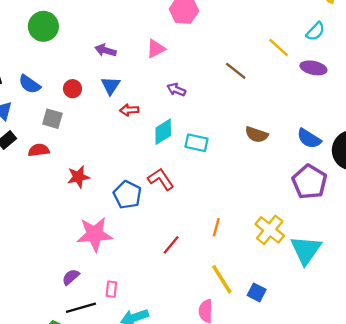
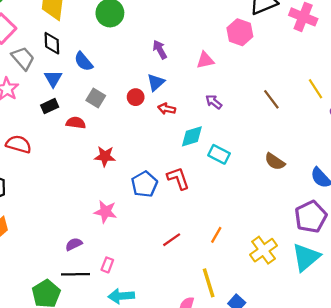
purple arrow: (105, 50) -> (160, 49), turned 30
red circle: (72, 89) -> (136, 97), moved
pink star: (95, 234) -> (105, 212), size x0.7
cyan triangle: (306, 250) -> (306, 257), moved

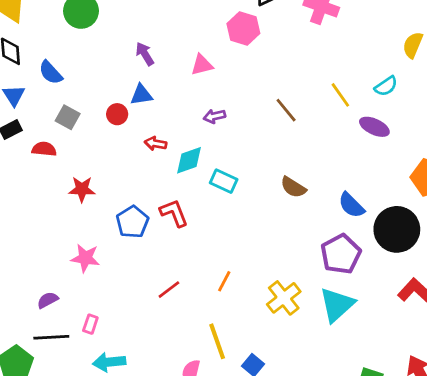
blue triangle: (156, 82) -> (141, 95), turned 36
purple arrow: (214, 102) -> (214, 116), turned -49
red arrow: (167, 109) -> (155, 143), moved

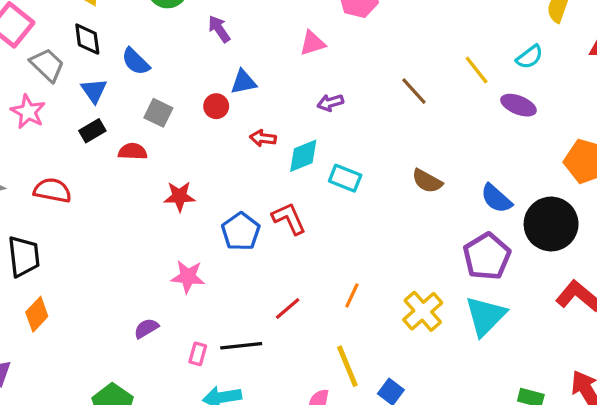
purple arrow: (145, 54) -> (219, 29), moved
black line: (51, 337) -> (241, 346), moved

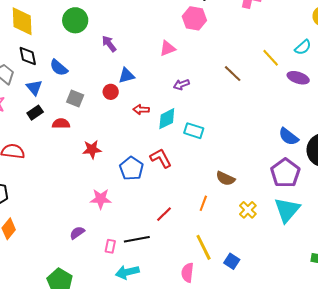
brown semicircle: (427, 181) -> (225, 178), moved
yellow cross: (423, 311) -> (248, 210), size x0.7

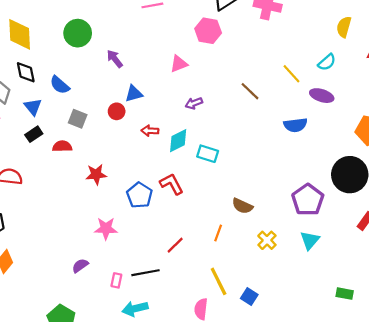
blue semicircle: (289, 137) -> (295, 125), moved, turned -45
cyan triangle: (287, 210) -> (310, 240), size x0.7

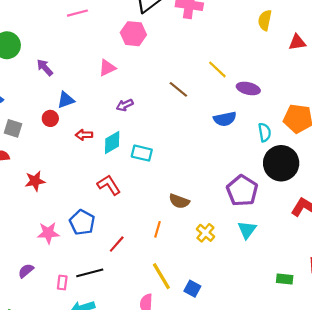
cyan semicircle: (327, 62) -> (265, 132), moved, turned -54
blue pentagon: (139, 195) -> (82, 222), moved

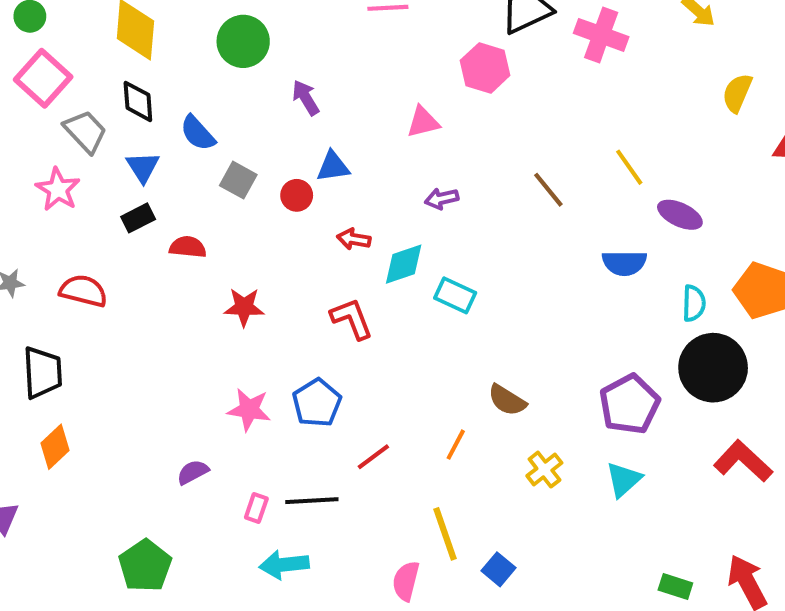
gray square: (13, 128) -> (238, 180), moved
red L-shape: (109, 185) -> (352, 319), moved

